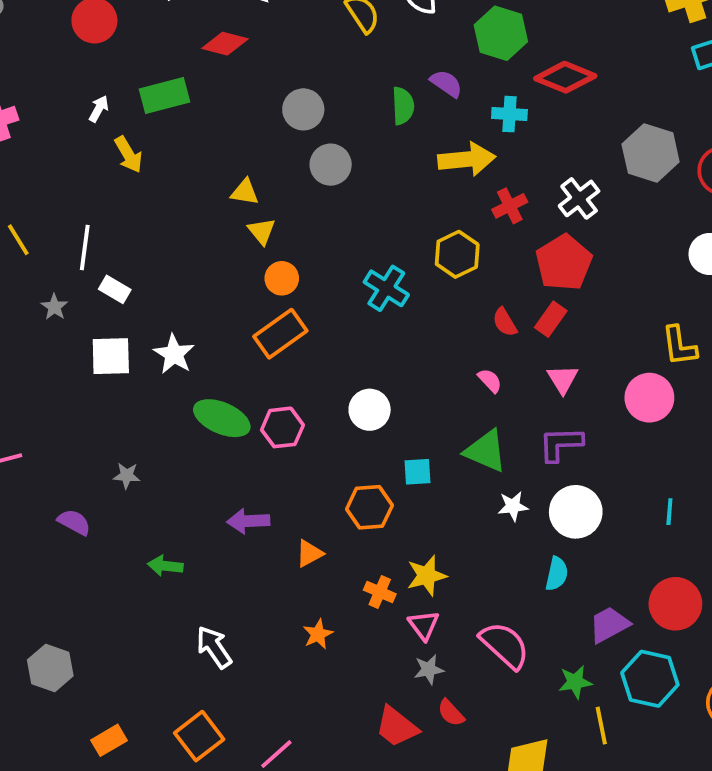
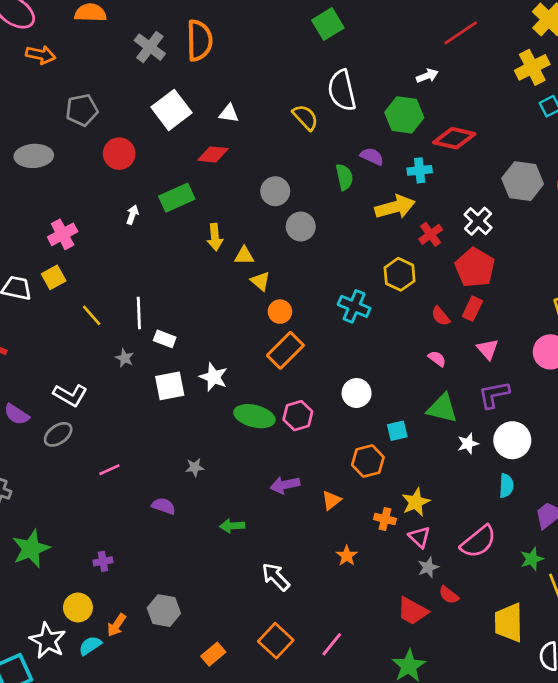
yellow arrow: (129, 154) -> (215, 237), moved, turned 35
pink semicircle: (505, 645) -> (478, 542), turned 108

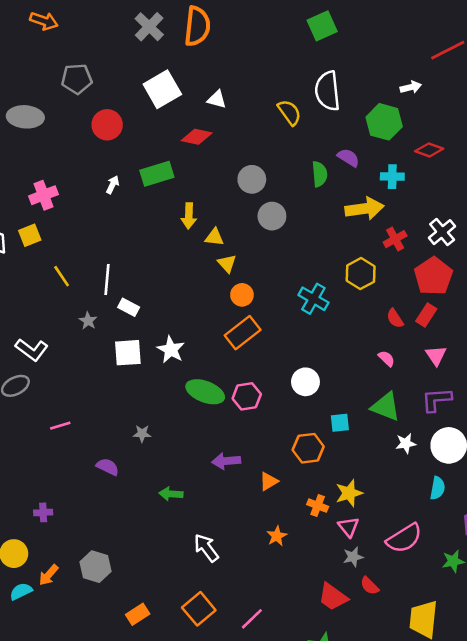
red diamond: (454, 138) -> (429, 150), size x0.7

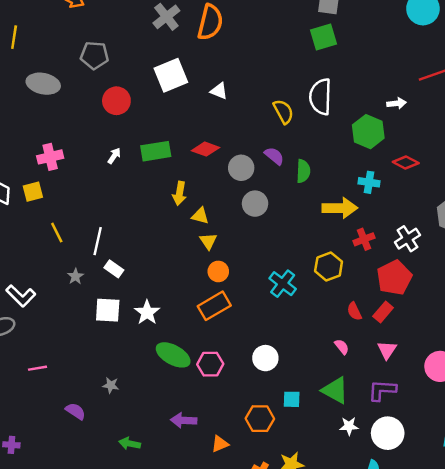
red diamond: (197, 137) -> (205, 149), moved
purple semicircle: (348, 158) -> (274, 156), moved

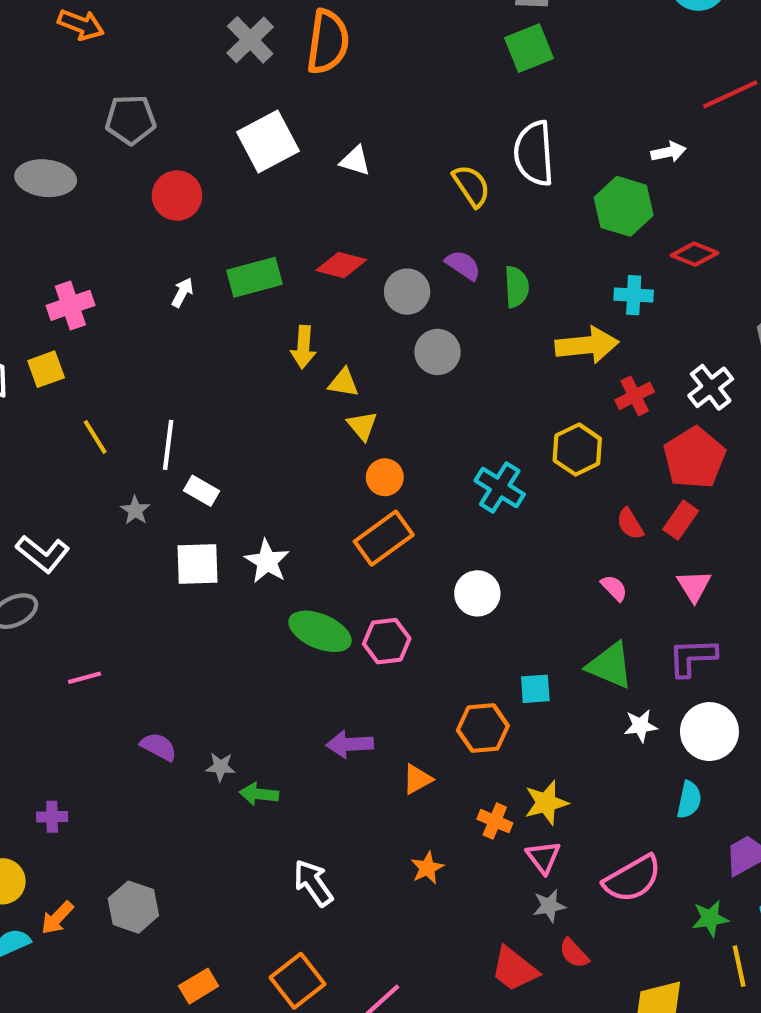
white circle: (265, 358) -> (477, 593), moved
gray star: (111, 385) -> (221, 767), moved

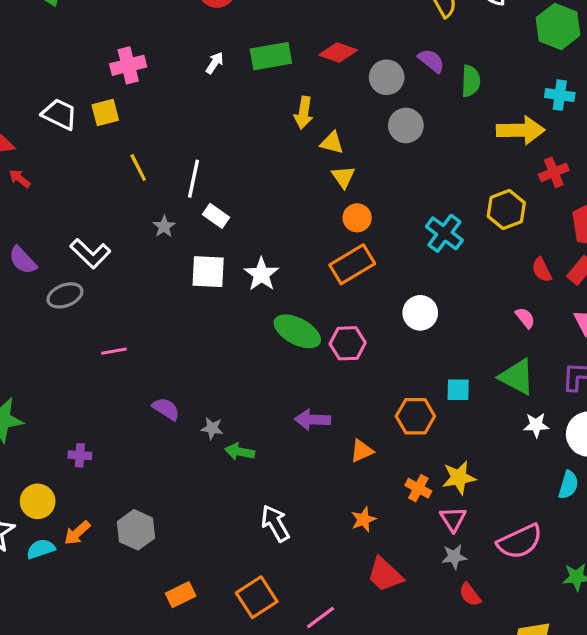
red trapezoid: (514, 969) -> (385, 575), moved

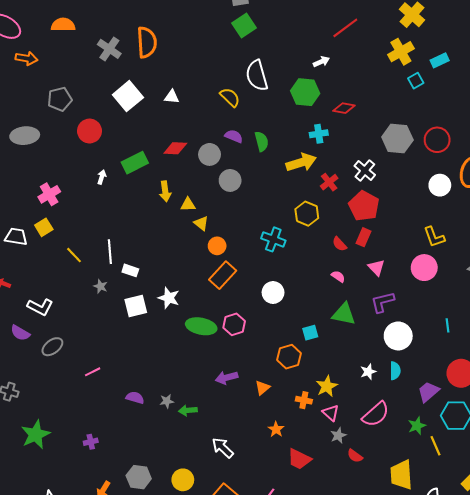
white L-shape: (90, 253) -> (40, 307), moved
white star: (536, 425) -> (368, 372), moved
yellow circle: (38, 501) -> (183, 480), moved

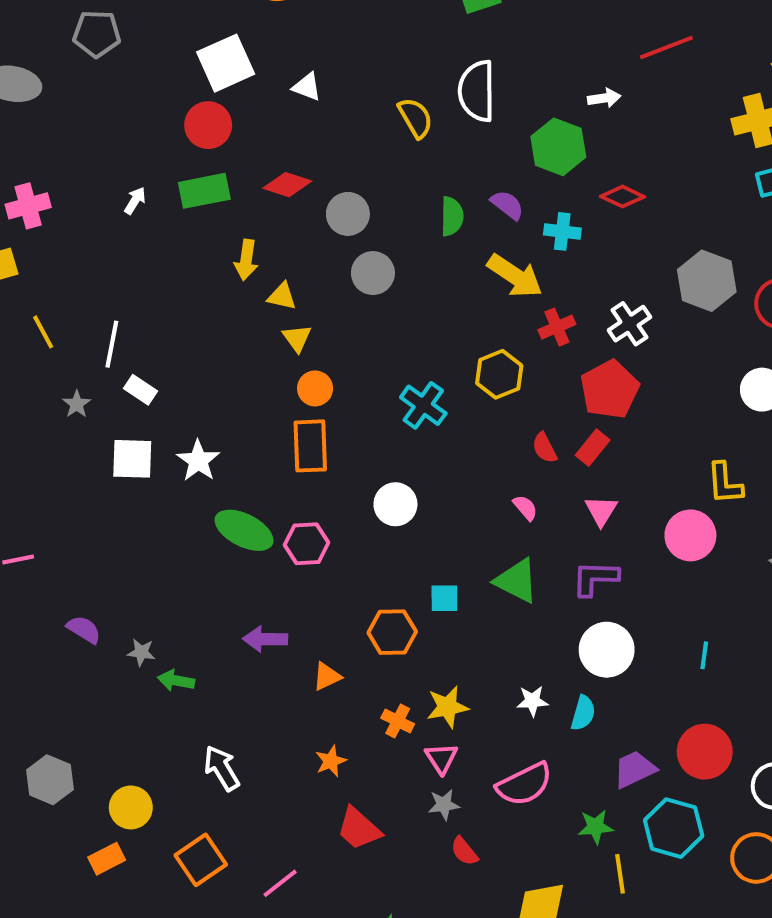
red circle: (89, 131) -> (208, 125), moved
purple semicircle: (234, 136) -> (507, 205), moved
yellow arrow: (301, 162) -> (515, 276), turned 36
orange rectangle: (223, 275) -> (310, 446), turned -60

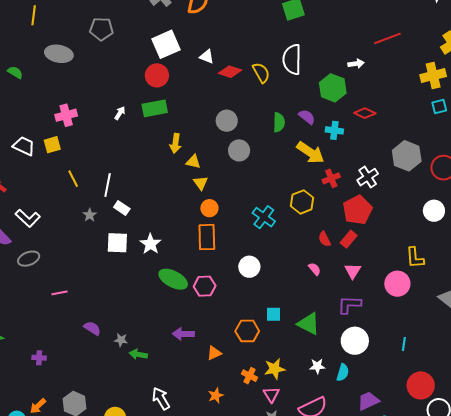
red diamond: (287, 185) -> (230, 72), moved
green triangle: (517, 581) -> (309, 324), moved
red circle: (705, 752) -> (421, 385), moved

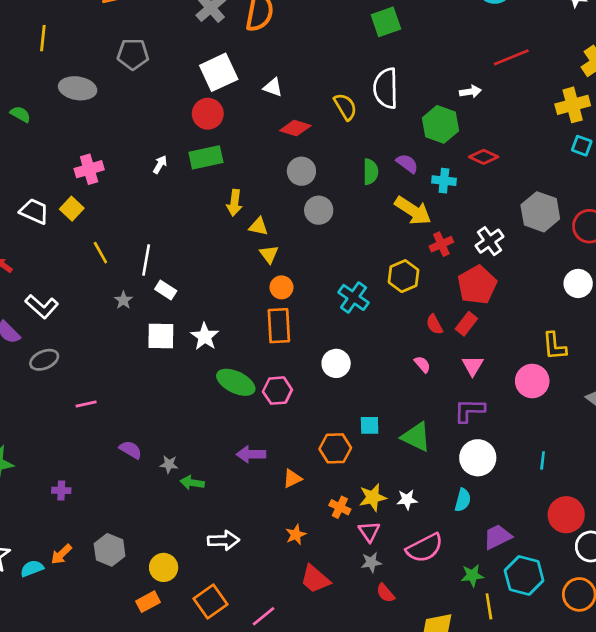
red diamond: (230, 72) -> (295, 128), moved
cyan square: (439, 107) -> (582, 146), turned 35
yellow square: (52, 145) -> (72, 209), turned -30
white star: (317, 366) -> (407, 500), moved
white arrow: (161, 399) -> (223, 540), turned 120

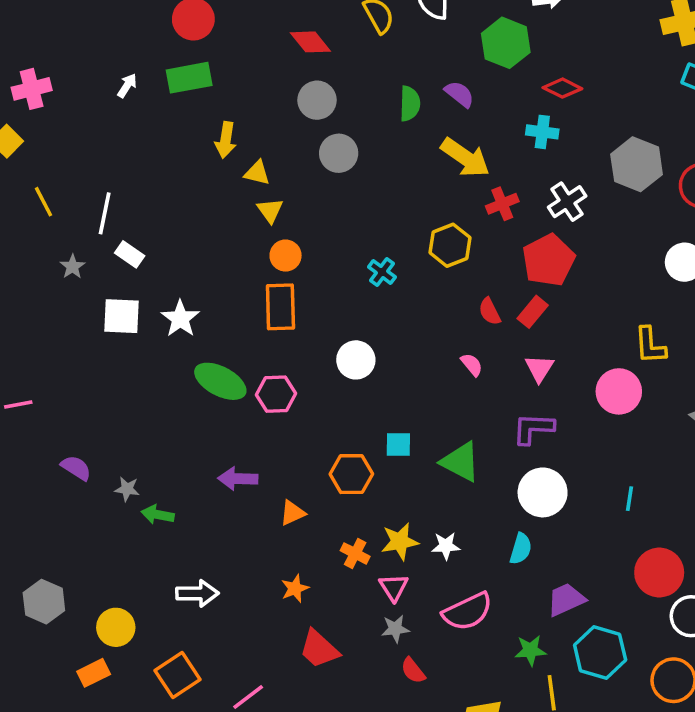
red diamond: (295, 128) -> (310, 42), turned 32
cyan cross: (444, 181) -> (542, 132), moved
cyan cross: (354, 297) -> (382, 272), size x0.7

